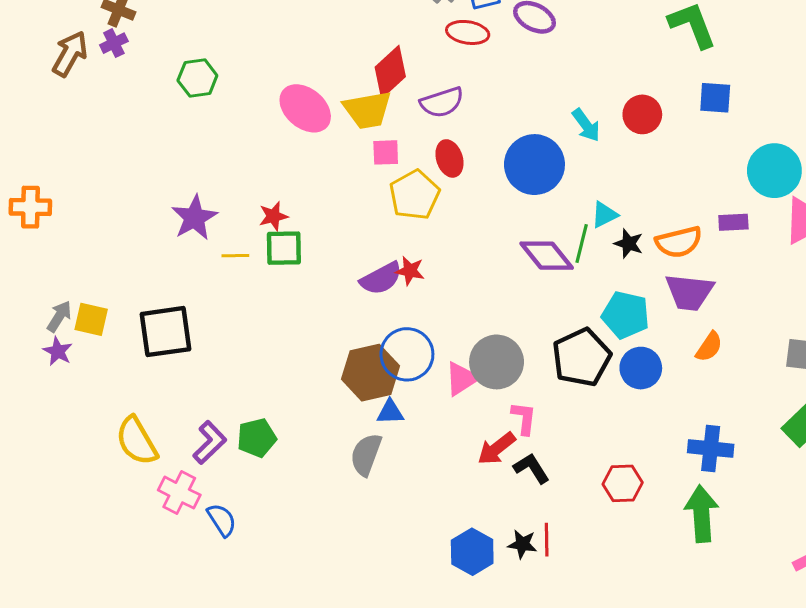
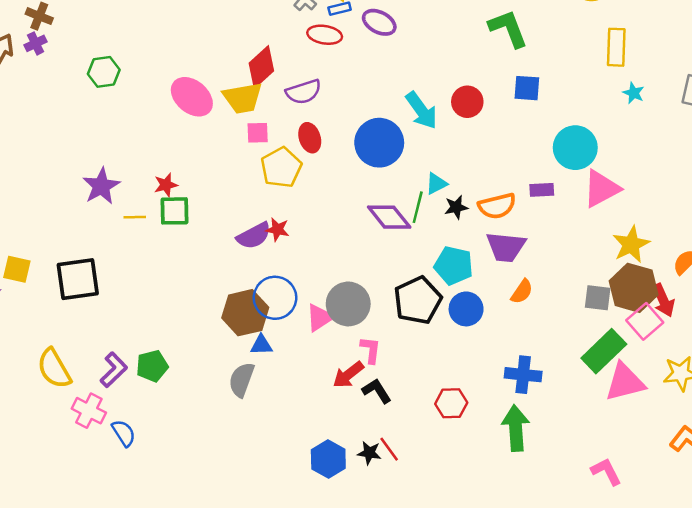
cyan arrow: (586, 125) -> (421, 110), size x1.4
black star: (629, 244) -> (456, 207), turned -30
red line: (547, 540) -> (389, 449), turned -35

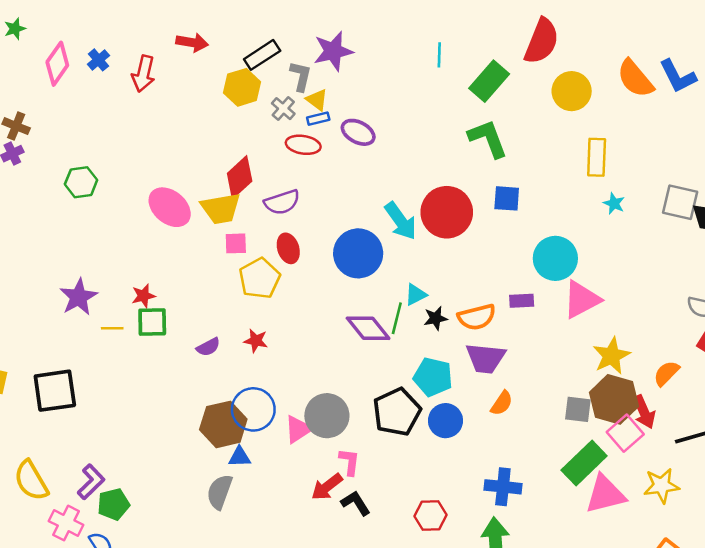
red circle: (467, 102) -> (447, 212), size x1.6
purple semicircle: (254, 236) -> (208, 347), moved, size x0.7
green pentagon: (152, 366) -> (113, 504), moved

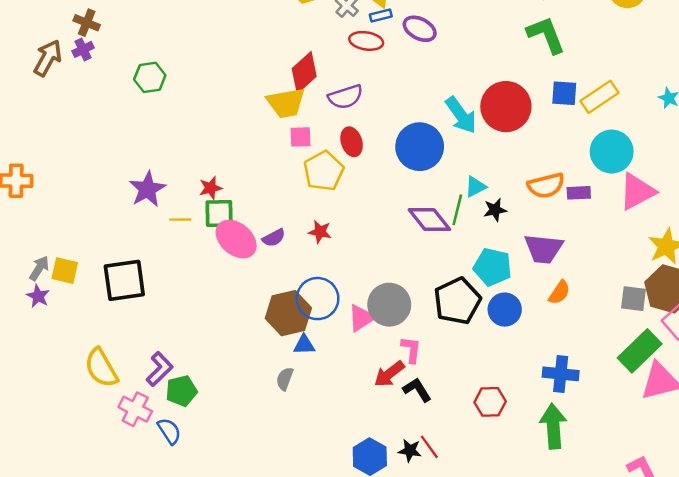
yellow rectangle: (597, 157) -> (599, 97), moved, turned 54
pink ellipse: (170, 207) -> (236, 239), moved
orange semicircle: (477, 317) -> (546, 186), moved
gray semicircle: (220, 492) -> (285, 379), size x0.7

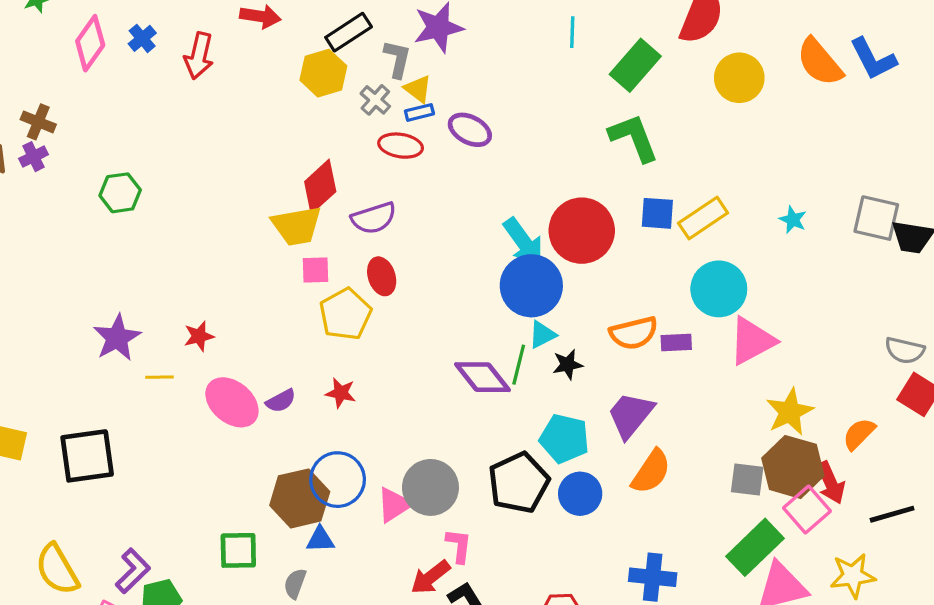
blue circle: (420, 147) -> (531, 286), moved
green square: (219, 214) -> (238, 550), moved
purple trapezoid: (544, 249) -> (631, 415), turned 123
orange semicircle: (559, 292) -> (651, 472), size x1.4

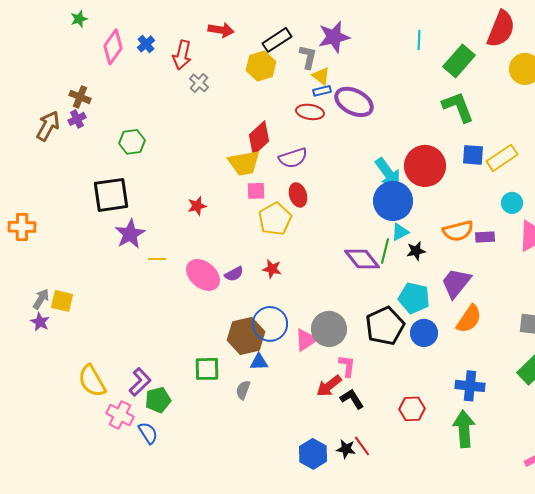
gray cross: (375, 100) -> (199, 83), moved
purple ellipse: (470, 130) -> (354, 102), size x1.4
cyan circle: (719, 289) -> (512, 203), size x0.6
red star: (199, 336) -> (197, 206), moved
black square: (87, 456) -> (111, 195), moved

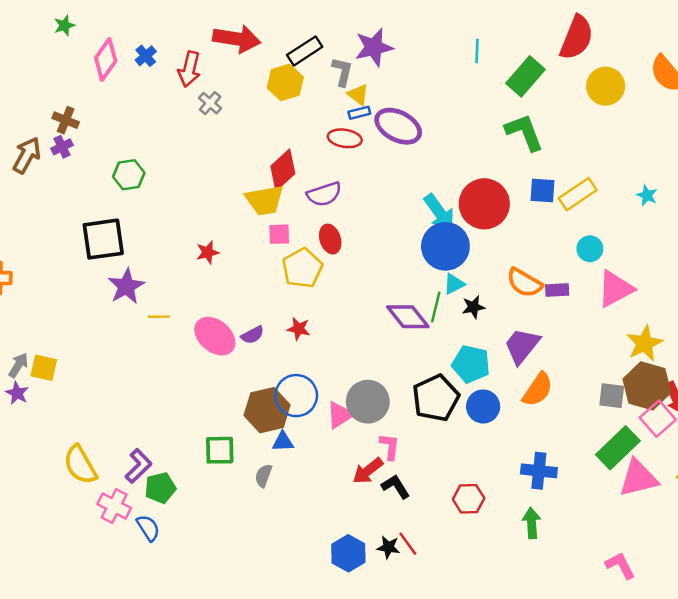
red arrow: (221, 30) -> (237, 39), size x1.5
orange semicircle: (458, 231) -> (524, 283), turned 44
green arrow: (464, 429) -> (532, 523), size x0.7

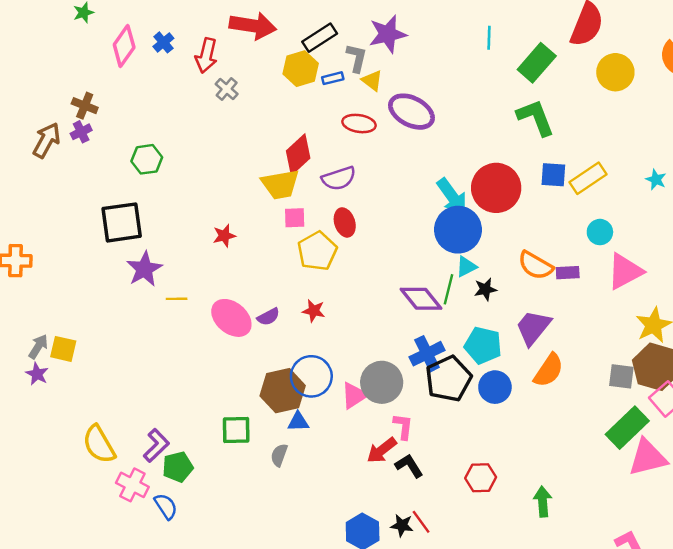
blue rectangle: (359, 113) -> (333, 78), moved
blue cross: (539, 471) -> (427, 354), moved, turned -32

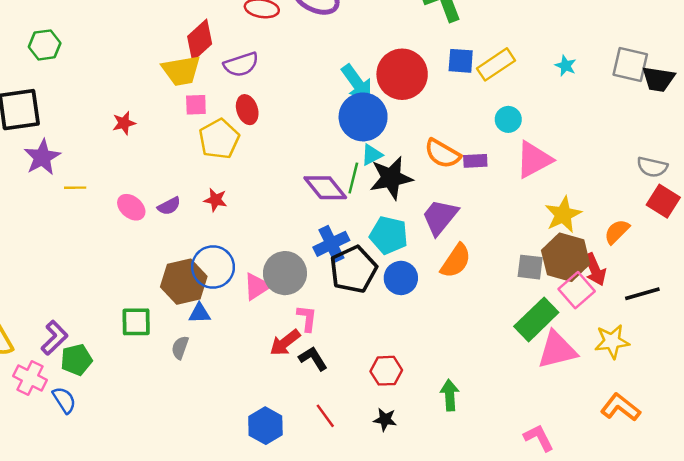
black star: (485, 289) -> (391, 178), size x1.8
pink ellipse: (231, 318) -> (131, 207), size x0.7
black star: (402, 525) -> (385, 420), moved

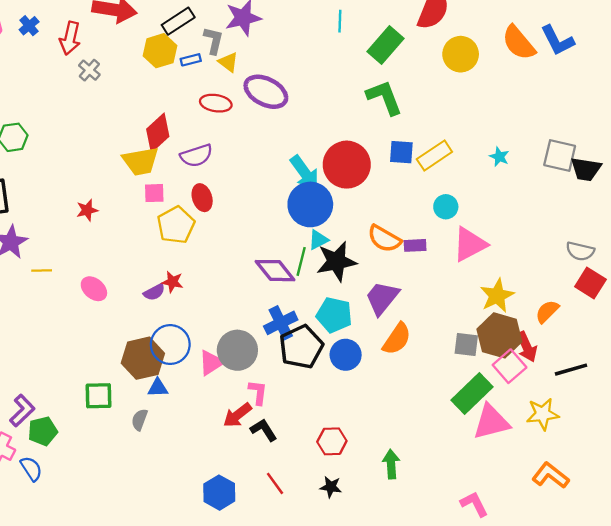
purple semicircle: (169, 206) -> (154, 292), moved

